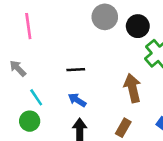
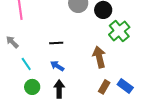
green circle: (30, 121) -> (32, 87), moved
brown rectangle: (123, 128) -> (104, 87), moved

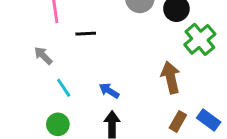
black line: (56, 43) -> (86, 34), moved
green circle: (32, 87) -> (58, 124), moved

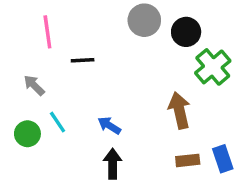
blue rectangle: (209, 120) -> (223, 159), turned 35
brown rectangle: (178, 121) -> (188, 160), turned 54
green circle: (58, 124) -> (27, 134), moved

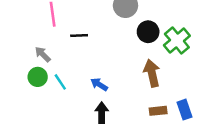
black circle: (186, 32) -> (148, 32), moved
green circle: (27, 134) -> (38, 77), moved

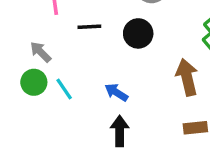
black circle: (148, 32) -> (138, 33), moved

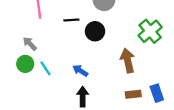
black line: (89, 27) -> (71, 20), moved

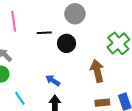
cyan line: (45, 68) -> (20, 98), moved

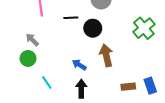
brown arrow: (97, 71) -> (106, 55), moved

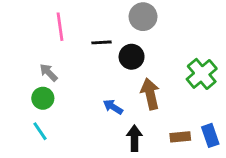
green cross: (144, 28) -> (202, 74), moved
cyan line: (47, 82) -> (40, 131), moved
black arrow: (81, 89) -> (134, 138), moved

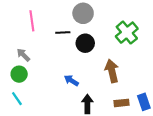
gray circle: (143, 17) -> (83, 13), moved
green cross: (202, 74) -> (127, 33), moved
brown arrow: (150, 94) -> (112, 71), moved

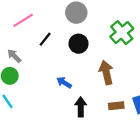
pink line: (32, 21) -> (23, 20), turned 66
black line: (63, 33) -> (45, 39), moved, turned -48

